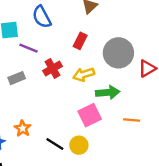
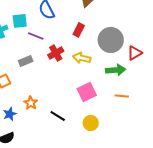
yellow arrow: (84, 74) -> (82, 58), turned 30
green arrow: (108, 92) -> (116, 70), moved
yellow circle: (79, 145) -> (91, 123), moved

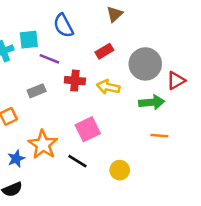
red rectangle: (79, 30) -> (104, 51), turned 32
red cross: (56, 53) -> (75, 81), turned 35
pink square: (87, 92) -> (88, 129), moved
orange star: (31, 103) -> (43, 145), size x1.6

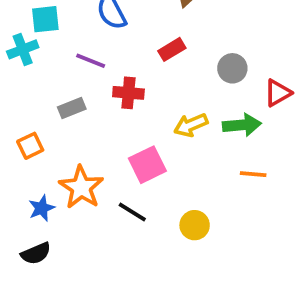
cyan square: (29, 40) -> (45, 19), moved
gray circle: (145, 64) -> (232, 68), size x0.6
yellow arrow: (108, 87) -> (191, 125), moved, turned -35

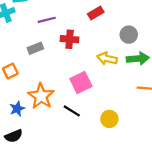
purple line: (91, 61) -> (47, 20), turned -36
gray circle: (232, 68) -> (129, 35), moved
yellow arrow: (191, 125) -> (107, 59), turned 36

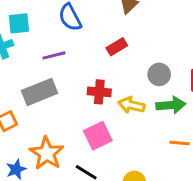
red cross: (70, 39) -> (99, 92), moved
gray rectangle: (35, 48) -> (39, 92), size x1.6

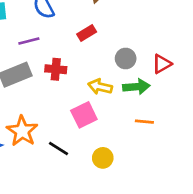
red cross: (99, 92) -> (56, 69), moved
pink square: (98, 136) -> (84, 115), moved

